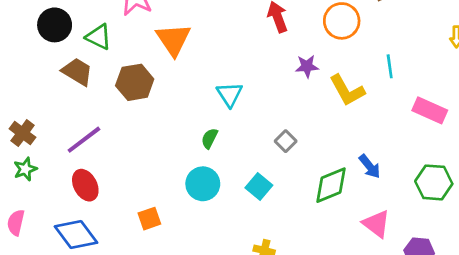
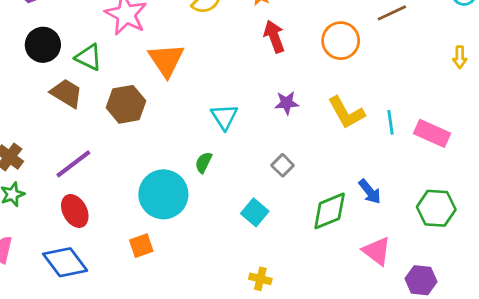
purple star: (307, 66) -> (287, 103), moved
cyan line: (390, 66) -> (391, 122), moved
cyan circle: (203, 184) -> (163, 194), moved, size x1.4

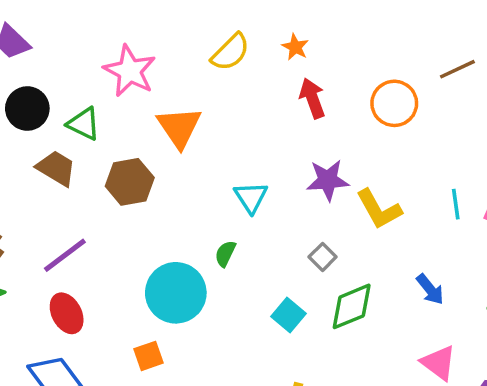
purple star: (287, 103) -> (328, 180), size x1.4
yellow L-shape: (346, 113) -> (379, 209), moved
green diamond: (330, 211) -> (352, 306), moved

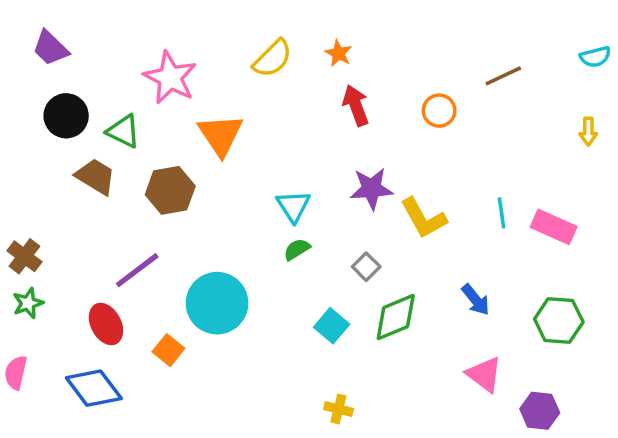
orange circle: (394, 103) -> (439, 111), size x0.7
green semicircle: (225, 254) -> (297, 249), moved, turned 32
purple line: (65, 255) -> (137, 270), moved
orange square: (149, 356) -> (168, 350), moved, turned -32

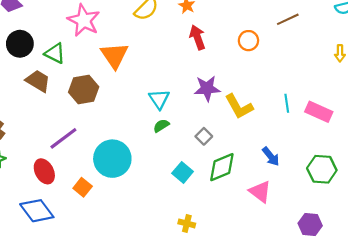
pink triangle: (484, 374) -> (260, 192), moved

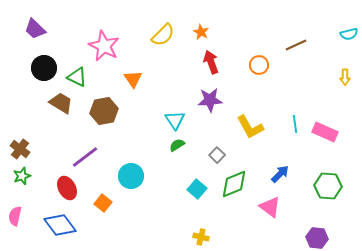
orange triangle: (114, 55) -> (133, 79), size x0.7
purple star: (207, 88) -> (210, 100), moved
blue arrow: (271, 156) -> (280, 174), turned -96
cyan circle: (112, 159) -> (131, 176), size x0.7

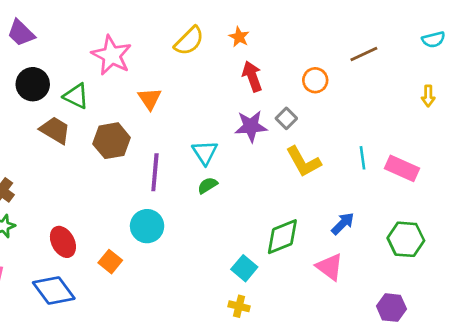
gray square: (217, 155) -> (286, 118), moved
purple line: (85, 157) -> (155, 172), moved, turned -48
cyan square: (197, 189) -> (244, 268), moved

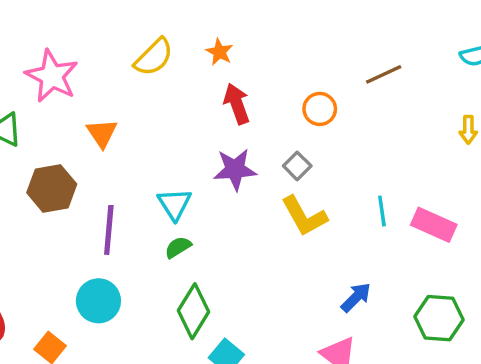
gray square: (286, 118) -> (297, 166), moved
green diamond: (282, 237) -> (194, 311), moved, turned -36

